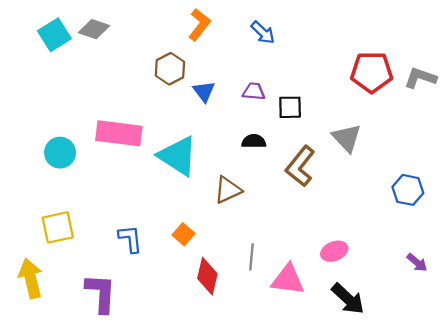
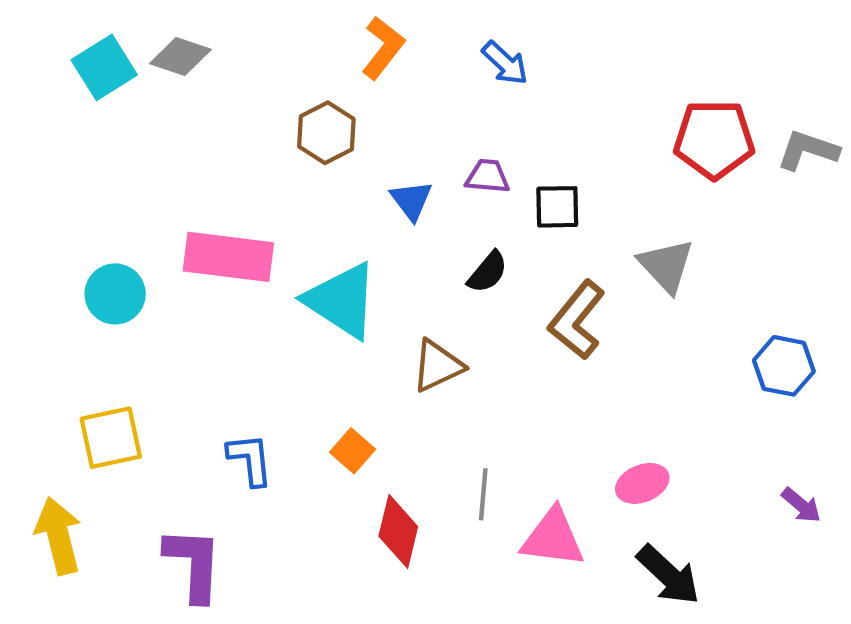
blue triangle: (204, 91) -> (411, 200), moved
black semicircle: (254, 141) -> (488, 272), turned 130

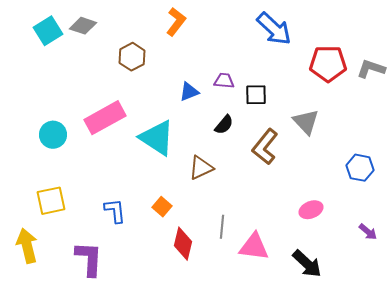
blue arrow: (505, 63) -> (274, 29), moved, size x1.6
brown hexagon: (326, 133) -> (132, 57), moved
blue triangle: (411, 200) -> (189, 92), turned 45
pink rectangle: (228, 257) -> (105, 118), turned -36
pink ellipse: (642, 483) -> (311, 210), moved

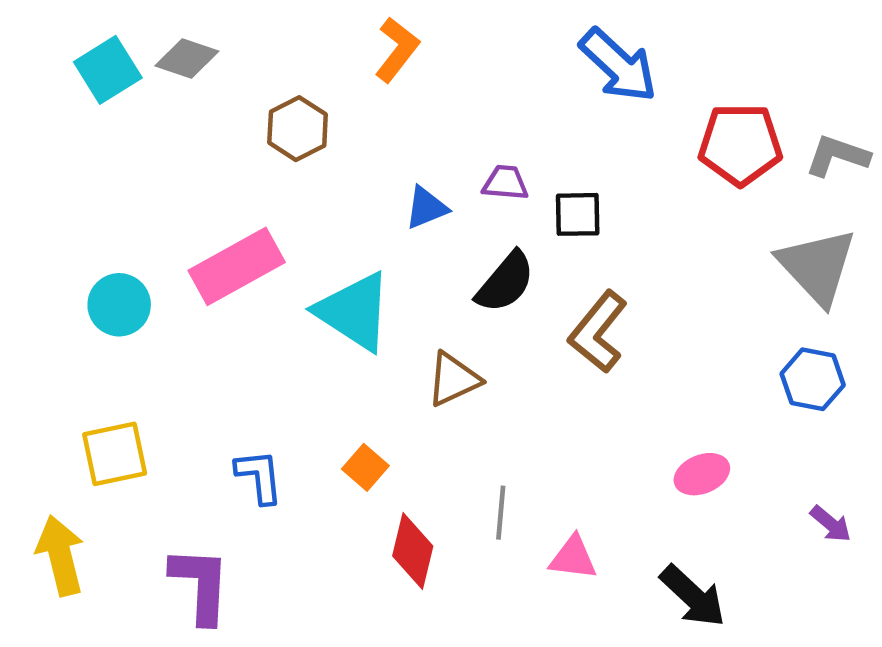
gray triangle: (306, 122) -> (817, 266), moved, size x1.4
black semicircle: (224, 125) -> (505, 282), size x1.4
pink triangle: (254, 247) -> (573, 558), size x0.7

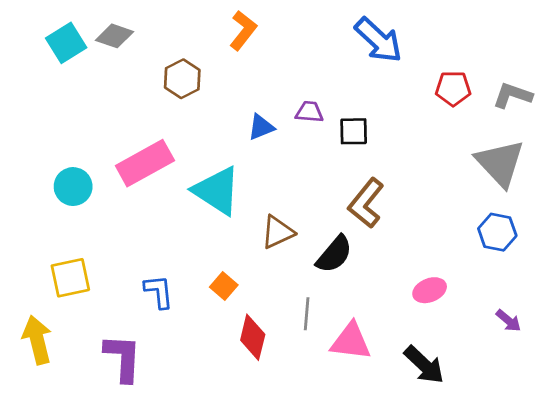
red pentagon: (740, 144) -> (453, 88), size x0.7
black semicircle: (505, 282) -> (334, 254), moved
pink triangle: (573, 558) -> (351, 341), size x1.4

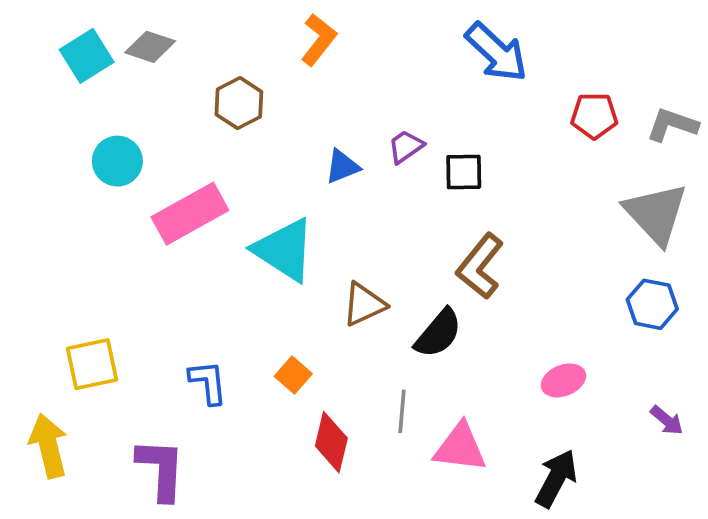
purple trapezoid: (309, 112) -> (406, 147), turned -40
cyan circle: (73, 187) -> (117, 161), moved
black arrow: (424, 365) -> (556, 478), turned -105

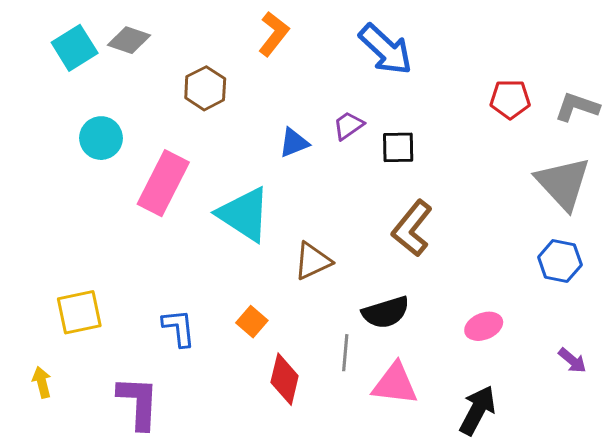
blue arrow: (496, 52) -> (386, 49), moved
pink rectangle: (190, 214) -> (163, 183), turned -34
black semicircle: (438, 333) -> (386, 312), moved, turned 33
yellow arrow: (48, 446) -> (42, 382), size x0.6

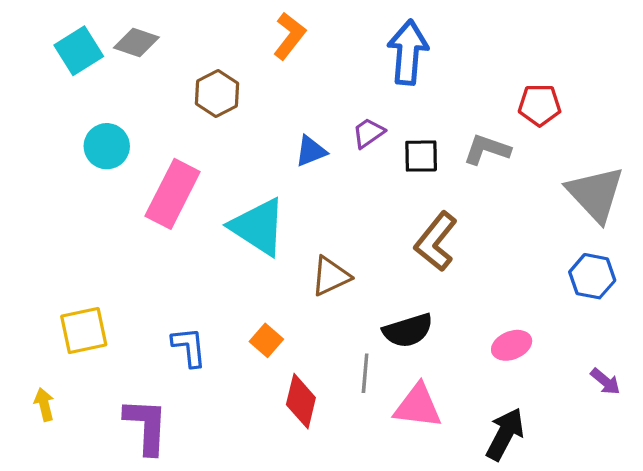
blue arrow: (386, 49) -> (408, 52), turned -128
gray L-shape: (577, 107) -> (487, 149), moved

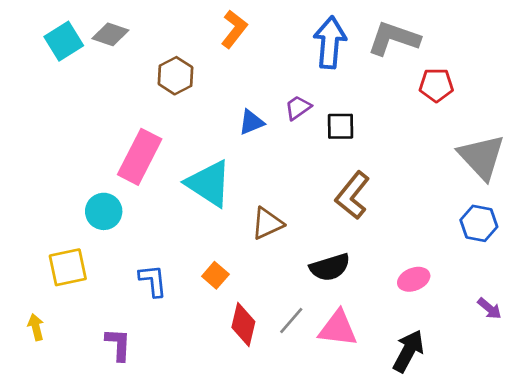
cyan circle: (107, 146) -> (104, 211), moved
gray L-shape: (487, 149) -> (394, 38), moved, size x1.4
gray line: (365, 373) -> (291, 321), moved, turned 36
purple L-shape: (146, 426) -> (118, 344), size x0.7

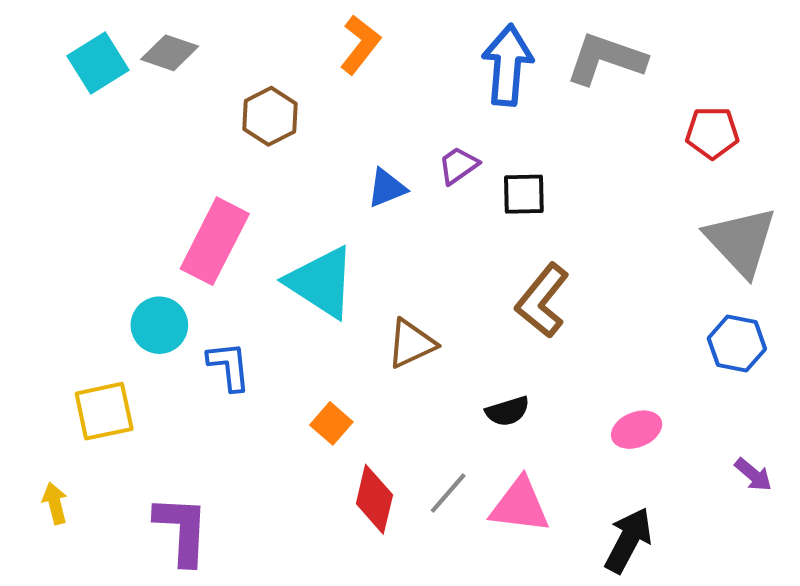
red pentagon: (436, 85) -> (712, 133), moved
black semicircle: (330, 267) -> (508, 411), size x0.7
blue L-shape: (153, 281) -> (229, 366), moved
purple L-shape: (118, 344) -> (182, 530), size x1.4

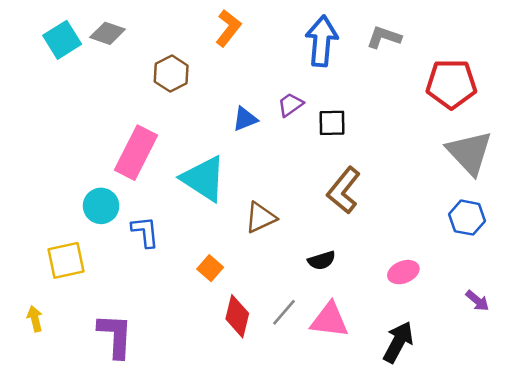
gray L-shape: (606, 59) -> (384, 37), size x0.7
red pentagon: (712, 133) -> (451, 84), size x1.5

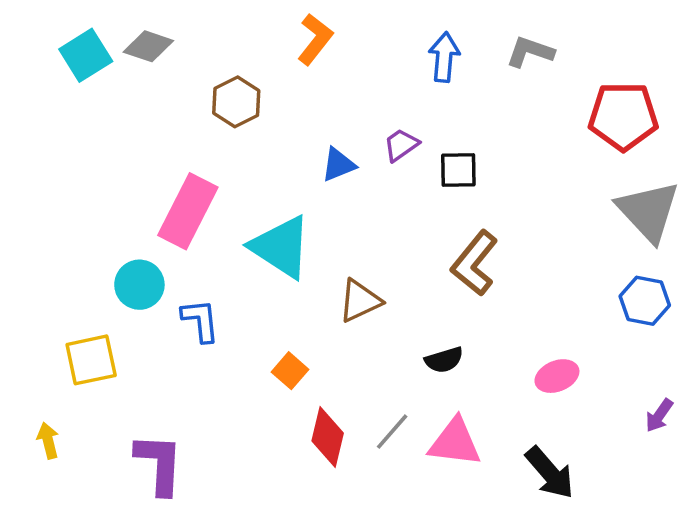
blue arrow: (322, 41) -> (444, 57), size x0.7
purple arrow: (477, 301) -> (659, 415), turned 85
black arrow: (398, 342) -> (550, 473), turned 111

